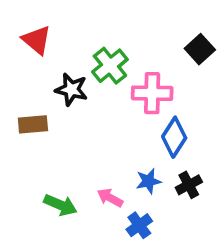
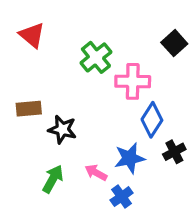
black star: (71, 89) -> (62, 129), moved
blue star: (148, 181) -> (130, 158), size x1.4
black cross: (189, 185) -> (174, 152), moved
green arrow: (60, 205) -> (53, 179), turned -84

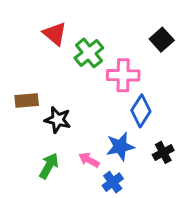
red triangle: (32, 35) -> (55, 34), moved
black cross: (174, 152) -> (163, 152), moved

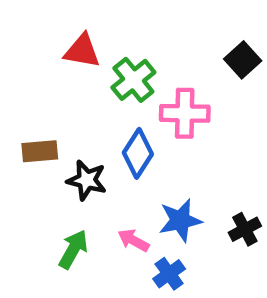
red triangle: (55, 34) -> (82, 51), turned -30
blue diamond: (141, 111) -> (138, 153), moved

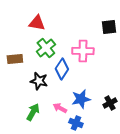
black square: (243, 60) -> (109, 27), turned 35
green cross: (133, 80) -> (46, 48), moved
brown rectangle: (40, 151) -> (15, 59), moved
blue cross: (169, 274) -> (76, 123), turned -32

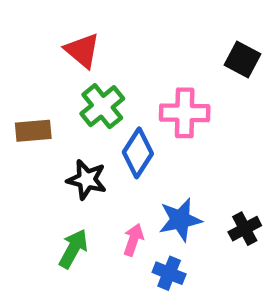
red triangle: (37, 23) -> (82, 51), turned 30
black square: (109, 27) -> (243, 59), turned 35
pink arrow: (60, 108) -> (133, 240), turned 80

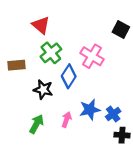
pink cross: (185, 113) -> (92, 56), turned 30
black cross: (245, 229) -> (122, 135), moved, turned 32
blue cross: (169, 273) -> (113, 114), moved, turned 32

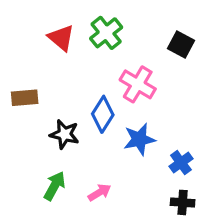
green cross: (51, 53) -> (106, 33), moved
blue star: (90, 110) -> (139, 139), moved
blue cross: (113, 114) -> (181, 163), moved
pink arrow: (66, 120) -> (99, 192), moved, turned 40

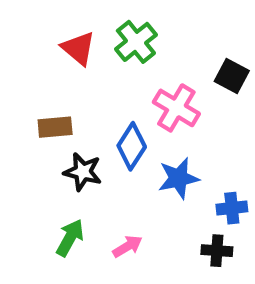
black square: (181, 44) -> (232, 76), moved
brown rectangle: (25, 98) -> (55, 127), moved
blue cross: (181, 163) -> (232, 208), turned 30
black cross: (183, 202) -> (217, 251), moved

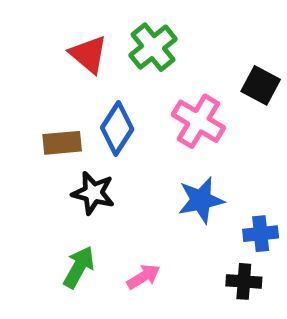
blue diamond: (132, 146) -> (117, 128), moved

